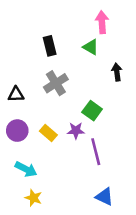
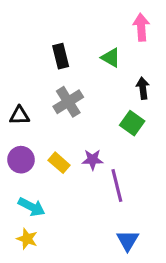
pink arrow: (102, 22) -> (141, 27), moved
green square: (92, 111) -> (132, 123), moved
blue triangle: (104, 197) -> (128, 240), turned 36
yellow star: (33, 198) -> (27, 239), moved

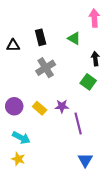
black triangle: (19, 116) -> (13, 45), moved

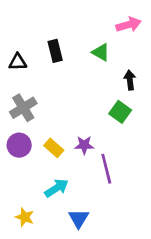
pink arrow: (94, 18) -> (128, 25), turned 78
gray cross: (46, 68) -> (23, 108), moved
cyan arrow: (21, 138) -> (56, 188), moved, turned -60
blue triangle: (85, 160) -> (79, 219), moved

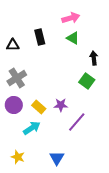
pink arrow: (128, 25) -> (71, 18), moved
purple line: (106, 169) -> (77, 122), turned 55
cyan arrow: (56, 188) -> (32, 128), moved

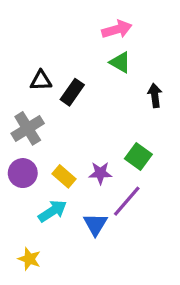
black rectangle: (40, 37) -> (72, 92), moved, turned 49
black triangle: (13, 45) -> (41, 81), moved
green square: (87, 81) -> (138, 157), moved
blue triangle: (57, 158) -> (95, 224), moved

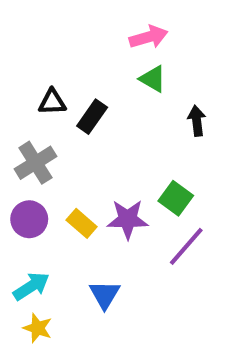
purple star: (100, 173) -> (128, 219), size x1.4
purple line: (127, 201) -> (186, 246), moved
cyan arrow: (52, 211) -> (31, 286), moved
blue triangle: (95, 224) -> (105, 295), moved

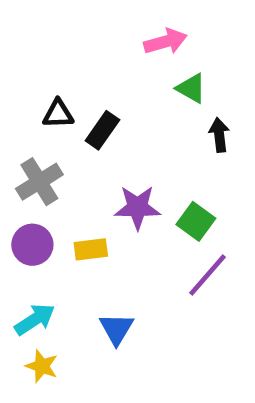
green triangle: (153, 79) -> (191, 88), moved
purple star: (128, 219) -> (137, 207), moved
yellow rectangle: (82, 223) -> (91, 249), turned -48

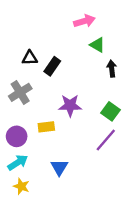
green square: (196, 221) -> (110, 111), moved
purple circle: (32, 245) -> (17, 136), moved

